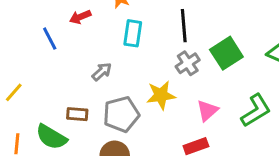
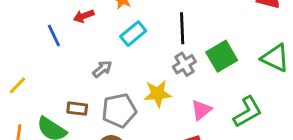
cyan rectangle: (133, 33) -> (133, 34), turned 40

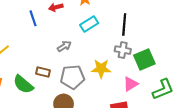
green square: (222, 56) -> (144, 60), moved
gray cross: (184, 64) -> (123, 50), turned 35

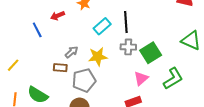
cyan rectangle: (89, 24) -> (102, 26), moved
yellow star: (101, 69) -> (98, 57), moved
brown rectangle: (43, 72) -> (60, 68), moved

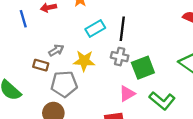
green L-shape: (173, 79) -> (162, 101), turned 60

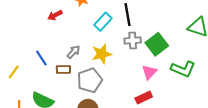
blue line: (23, 19) -> (41, 58), moved

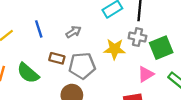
yellow star: (102, 54) -> (115, 49), moved
brown rectangle: (63, 69) -> (57, 58), moved

